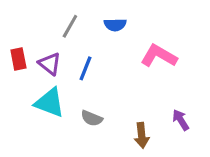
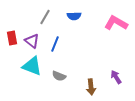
pink L-shape: (159, 56) -> (116, 23), moved

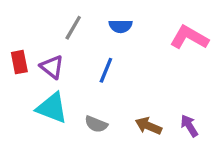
blue line: (55, 44) -> (106, 70), moved
brown arrow: (91, 87) -> (148, 126), moved, turned 119

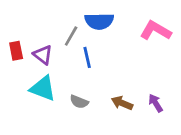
blue semicircle: (121, 26) -> (99, 21), size x1.5
gray line: (73, 28) -> (71, 36), moved
blue line: (106, 70) -> (87, 57), turned -35

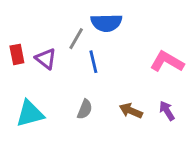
pink L-shape: (156, 31) -> (167, 62), moved
cyan triangle: (43, 88) -> (30, 114), moved, turned -36
gray semicircle: (79, 102) -> (85, 109), turned -90

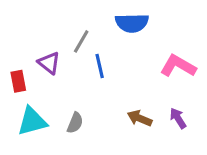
blue semicircle: (106, 23) -> (132, 23), moved
red rectangle: (17, 54) -> (18, 81), moved
gray semicircle: (85, 109) -> (75, 123), moved

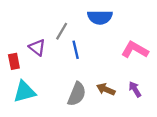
gray semicircle: (75, 123) -> (77, 94), moved, size x1.5

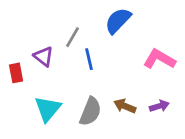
blue semicircle: (100, 17) -> (118, 21), turned 135
purple arrow: (135, 89) -> (159, 106), turned 105
cyan triangle: (24, 92) -> (48, 109), moved, turned -35

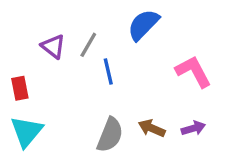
purple triangle: (44, 56) -> (53, 46), moved
pink L-shape: (159, 59) -> (193, 71), turned 32
cyan triangle: (48, 109) -> (27, 132), moved

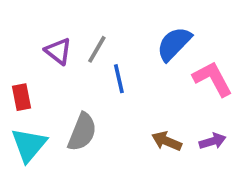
blue semicircle: (143, 25) -> (174, 44), moved
gray semicircle: (110, 135) -> (82, 132), moved

